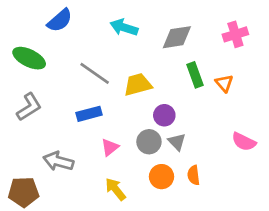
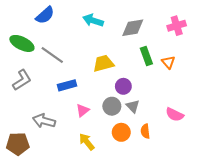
gray line: (95, 73) -> (52, 55), moved
pink semicircle: (244, 142) -> (175, 115), moved

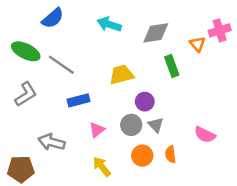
pink cross: (177, 26) -> (220, 30), moved
orange triangle: (168, 62) -> (197, 44), moved

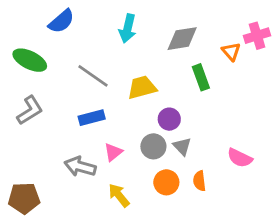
cyan arrow: (109, 24) -> (128, 28), turned -95
gray line: (61, 65) -> (93, 76), moved
gray arrow: (51, 142) -> (80, 167), moved

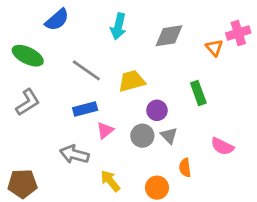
green rectangle: (201, 77) -> (198, 93), moved
pink triangle: (113, 152) -> (105, 130), moved
orange circle: (166, 182) -> (157, 188), moved

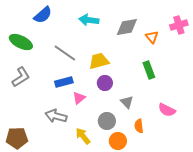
cyan arrow: (118, 26) -> (89, 20), turned 84
orange triangle: (214, 48) -> (152, 37), moved
purple circle: (157, 110) -> (105, 83), moved
gray circle: (142, 136) -> (107, 121), moved

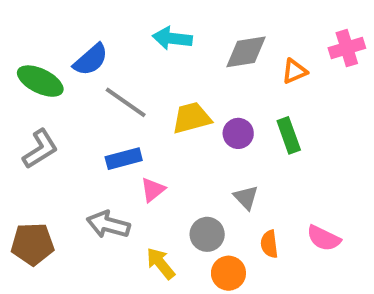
blue semicircle: (43, 15) -> (91, 60), moved
orange triangle: (152, 37) -> (294, 71), turned 48
purple circle: (105, 83) -> (238, 133), moved
pink semicircle: (167, 110) -> (324, 238), moved
brown pentagon: (17, 138) -> (32, 244), moved

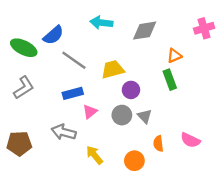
orange triangle: (294, 71) -> (174, 56), moved
purple circle: (238, 133) -> (131, 90), moved
gray circle: (207, 234) -> (122, 115), moved

